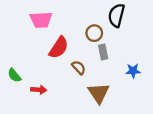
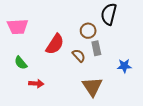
pink trapezoid: (41, 20) -> (18, 27), moved
brown semicircle: (79, 68) -> (79, 56), moved
green semicircle: (14, 75) -> (21, 63), moved

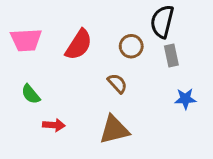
red semicircle: (55, 44) -> (79, 45), moved
gray rectangle: (96, 48) -> (171, 56), moved
brown triangle: (92, 87) -> (114, 130), moved, turned 50

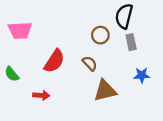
red semicircle: (79, 45) -> (54, 61), moved
green semicircle: (31, 94) -> (12, 74), moved
brown triangle: (114, 130) -> (105, 91), moved

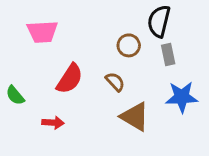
pink trapezoid: (20, 30) -> (42, 32), moved
blue star: (142, 75) -> (182, 97), size x1.5
brown triangle: (105, 91) -> (135, 117), turned 45

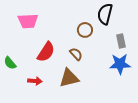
gray rectangle: (168, 55) -> (121, 41), moved
brown triangle: (135, 117) -> (69, 78), moved, turned -45

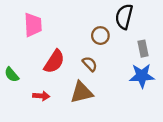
pink trapezoid: (28, 21) -> (33, 25), turned -90

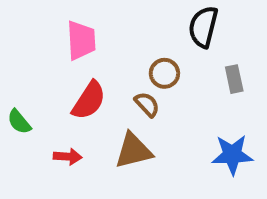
pink trapezoid: (33, 25) -> (81, 40), moved
brown circle: (100, 36) -> (164, 73), moved
blue star: (142, 76) -> (232, 155), moved

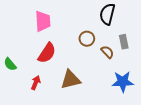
brown semicircle: (147, 104) -> (107, 52), moved
red arrow: (68, 157) -> (36, 83), turned -72

